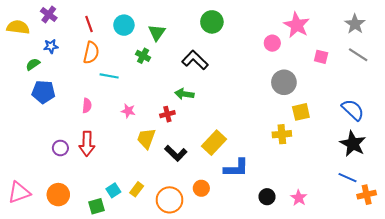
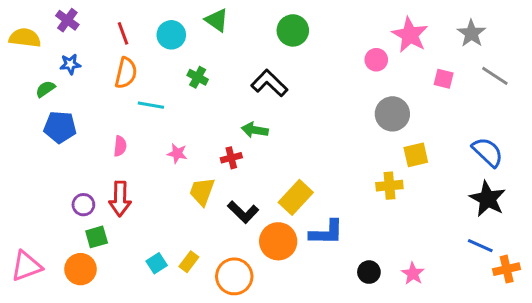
gray star: (355, 24) -> (471, 33), moved
green triangle: (157, 32) -> (217, 20), moved, turned -30
orange circle: (201, 188) -> (278, 241), moved, size x1.6
green square: (96, 206) -> (97, 237), moved

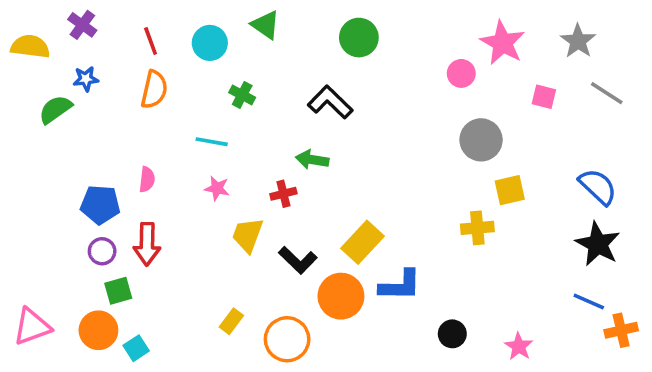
green semicircle: (45, 89) -> (55, 109), size x1.4
cyan line: (151, 105) -> (212, 142), moved
blue pentagon: (60, 127) -> (100, 205), moved
cyan square: (157, 263) -> (136, 348), moved
pink star: (413, 273) -> (519, 346), moved

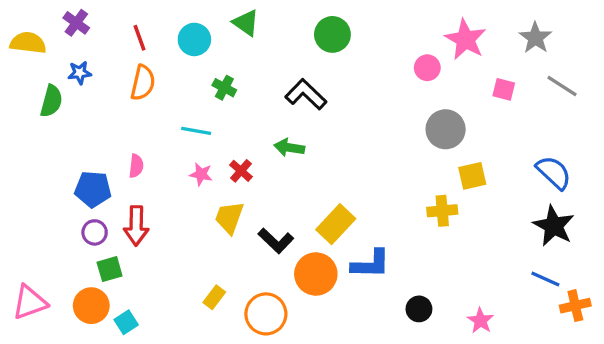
green semicircle: (55, 109) -> (51, 101), turned 140
red cross: (283, 194) -> (241, 171), moved, turned -35

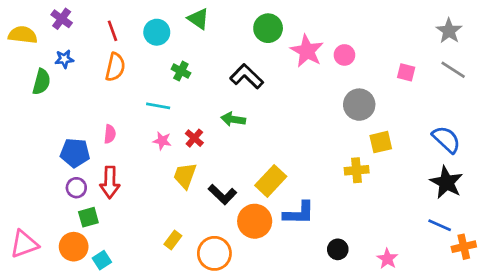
gray star: (535, 38) -> (449, 31), moved
pink star: (466, 39) -> (307, 51), moved

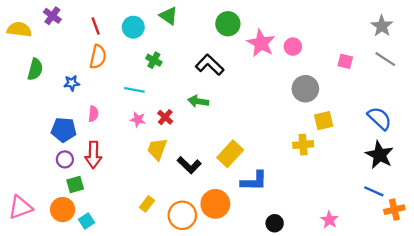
blue star: (64, 59) -> (72, 83), moved
orange circle: (255, 221) -> (215, 204), moved
black circle: (338, 249) -> (275, 223), moved

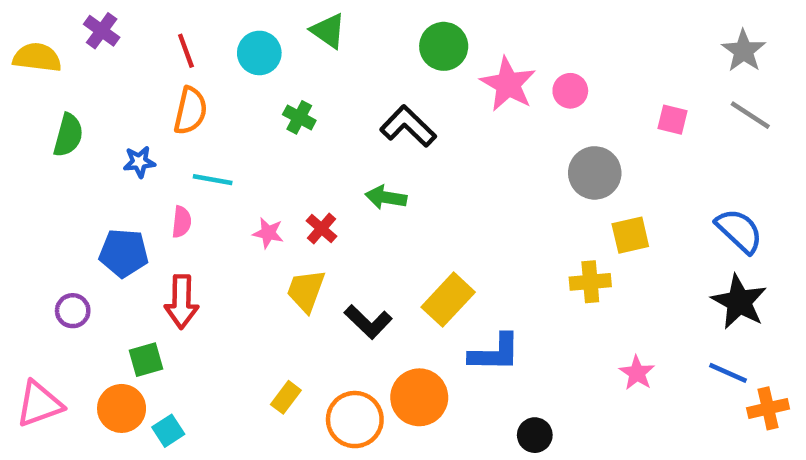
cyan line: (134, 90) -> (213, 180), moved
purple circle: (65, 159) -> (73, 311), moved
pink star: (329, 220) -> (637, 373), moved

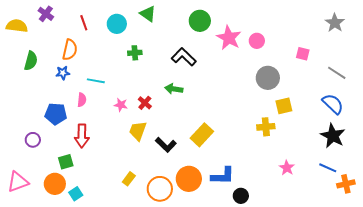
orange semicircle: (190, 111) -> (70, 50), moved
gray line: (750, 115) -> (337, 73), moved
green cross: (299, 117) -> (135, 53), turned -32
blue L-shape: (495, 353) -> (223, 176), moved

